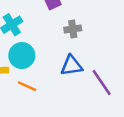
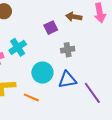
cyan circle: (22, 56) -> (42, 73), moved

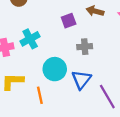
blue triangle: (67, 80) -> (81, 80), turned -48
orange line: (31, 97) -> (40, 95), turned 49

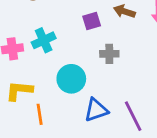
blue triangle: (81, 80) -> (96, 110), moved, turned 30
orange line: (40, 95) -> (40, 114), moved

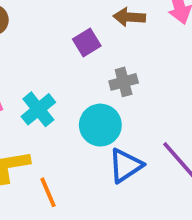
cyan cross: (44, 40) -> (38, 109), moved
cyan circle: (71, 79) -> (100, 125), moved

